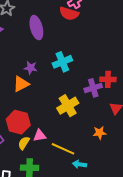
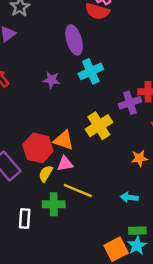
purple ellipse: (36, 28) -> (74, 40), moved
orange triangle: (21, 84) -> (64, 140), moved, turned 48
yellow line: (63, 149) -> (78, 190), moved
cyan arrow: (79, 164) -> (129, 197), moved

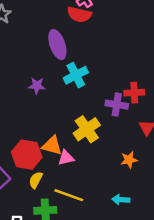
purple cross: (130, 103) -> (117, 105), turned 30
pink triangle: (65, 164) -> (66, 158), moved

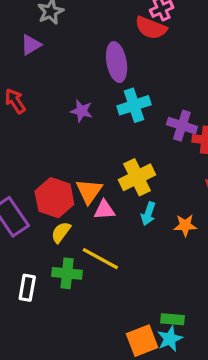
purple cross: (117, 105) -> (182, 126), moved
orange triangle: (52, 146) -> (89, 191), turned 40
cyan arrow: (121, 200) -> (148, 214), moved, turned -84

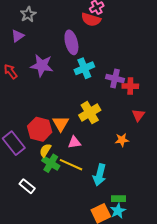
purple star: (82, 111) -> (42, 65), moved, size x1.6
pink triangle: (104, 210) -> (74, 142), moved
cyan arrow: (148, 214) -> (100, 175), moved, size x1.5
green cross: (67, 273) -> (51, 163), moved, turned 30
white rectangle: (27, 288) -> (27, 186), turned -56

